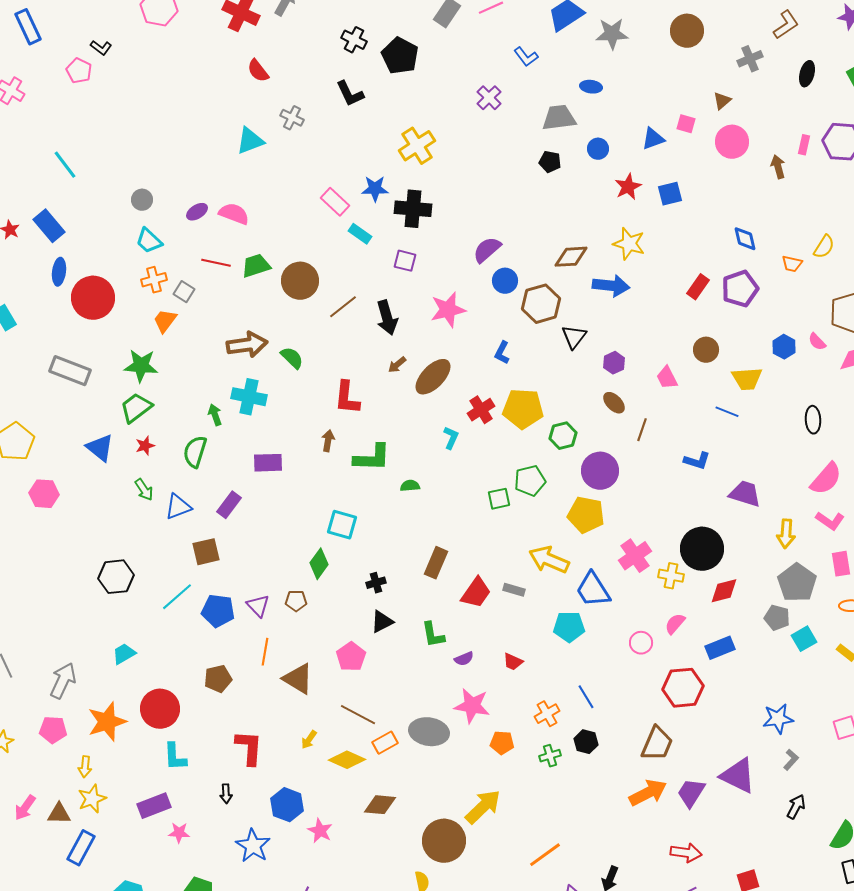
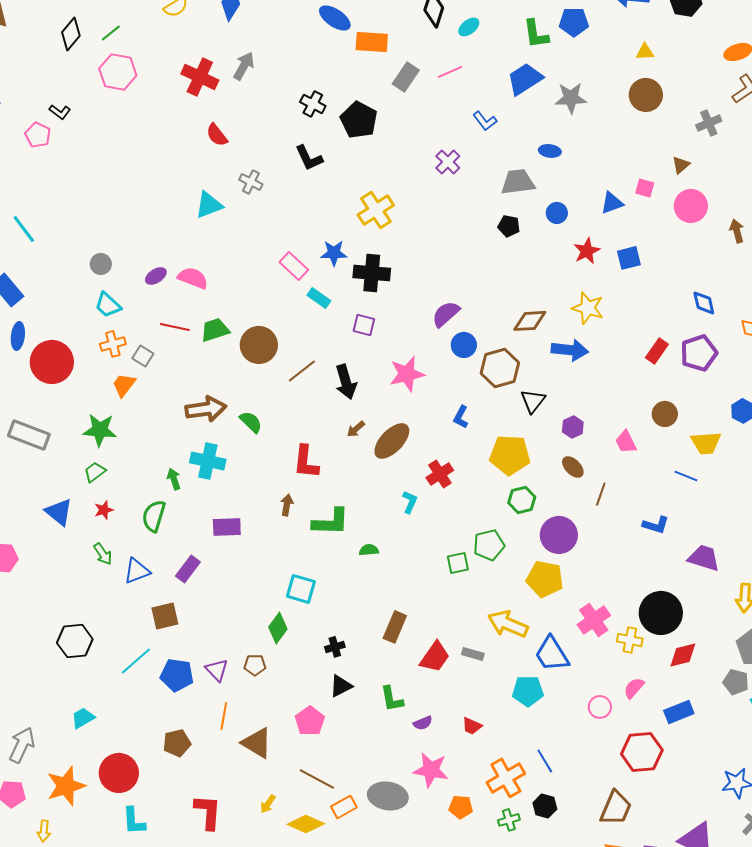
green trapezoid: (136, 408) -> (95, 472), size x0.7
yellow pentagon: (523, 409) -> (510, 455), moved
orange cross: (547, 714) -> (506, 778), size x1.5

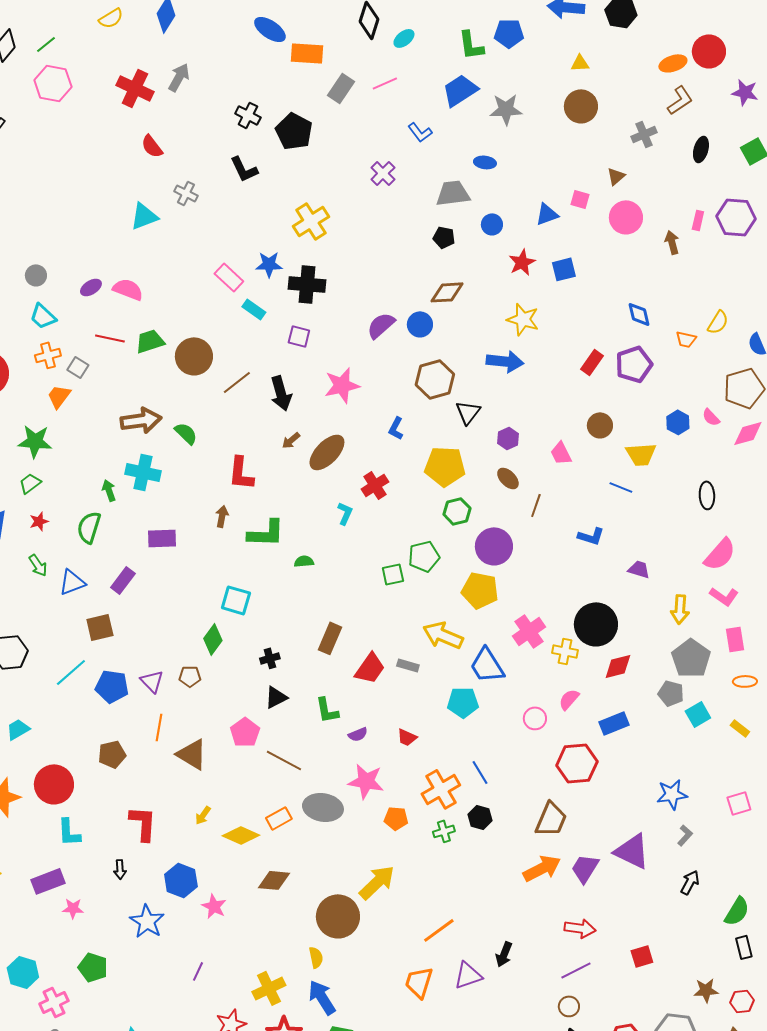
brown diamond: (530, 321) -> (447, 292), moved
blue circle: (464, 345) -> (420, 324), moved
purple trapezoid: (704, 558) -> (639, 569), size x0.7
brown line: (317, 779) -> (284, 760), moved

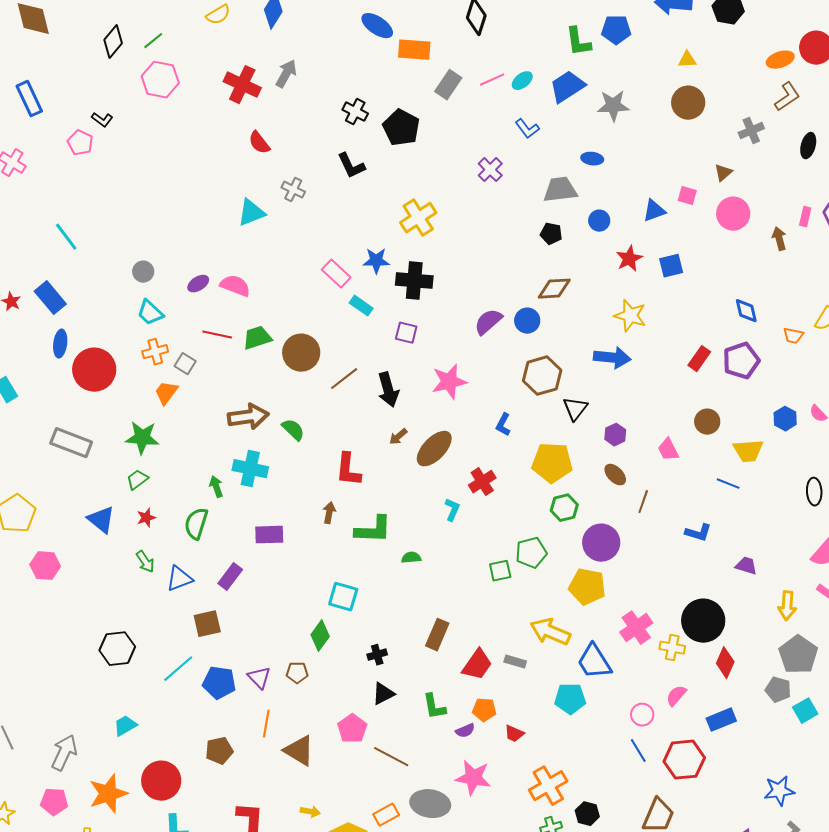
cyan ellipse: (404, 38) -> (522, 81), moved
red diamond: (618, 666) -> (725, 663), turned -52
blue line: (480, 772) -> (638, 751), moved
yellow arrow: (203, 815) -> (310, 812), turned -114
orange pentagon: (396, 818) -> (484, 710), moved

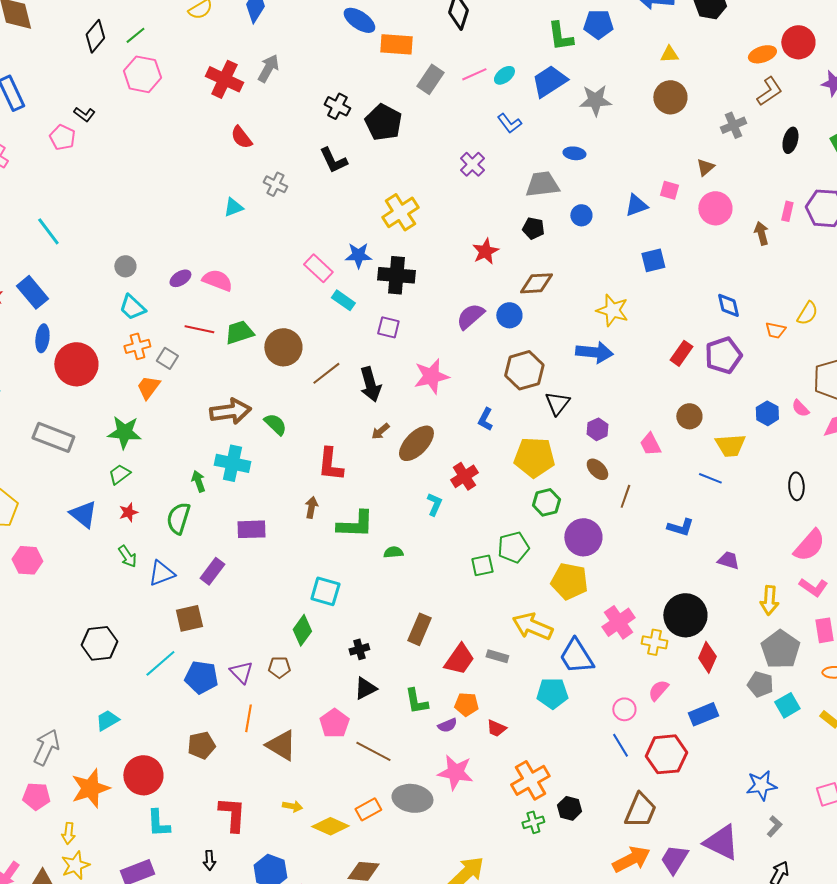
cyan triangle: (251, 213) -> (233, 207), size x0.7
red star: (629, 259) -> (485, 251), moved

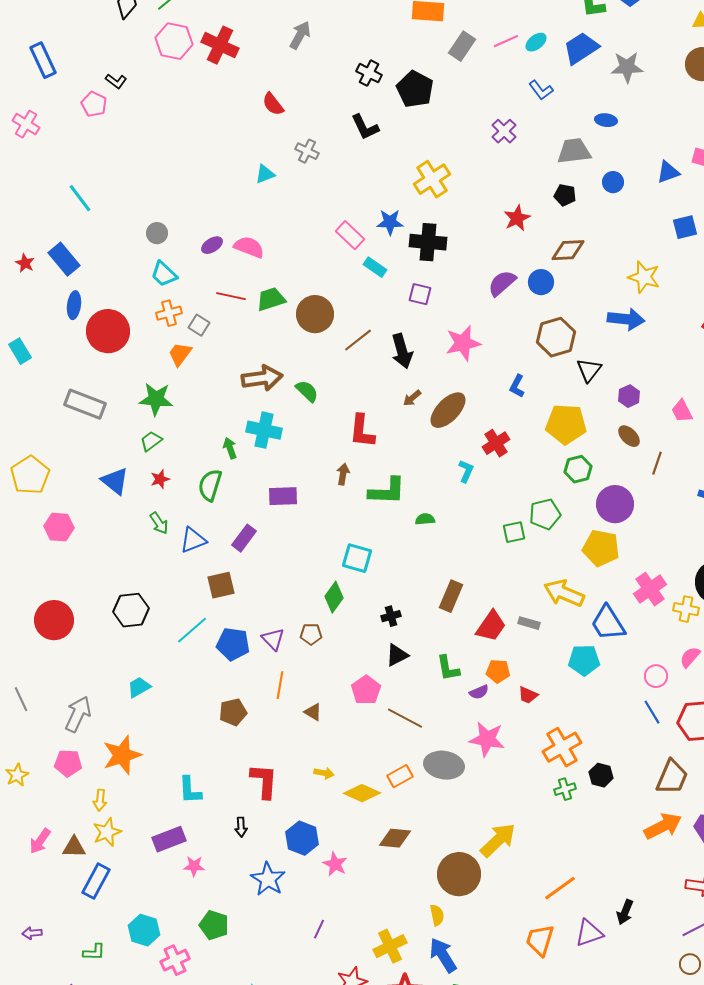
red cross: (224, 79) -> (220, 45), moved
brown triangle: (281, 745) -> (313, 712), size x0.6
red circle: (143, 775) -> (54, 620), moved

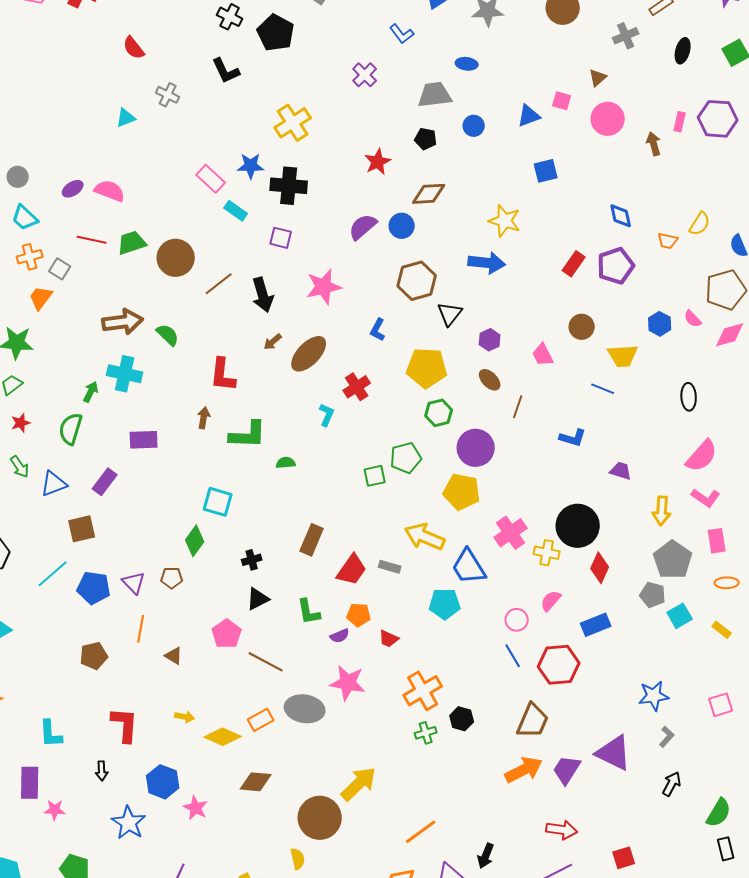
green arrow: (230, 448) -> (91, 392), turned 45
purple rectangle: (169, 839) -> (30, 783), turned -68

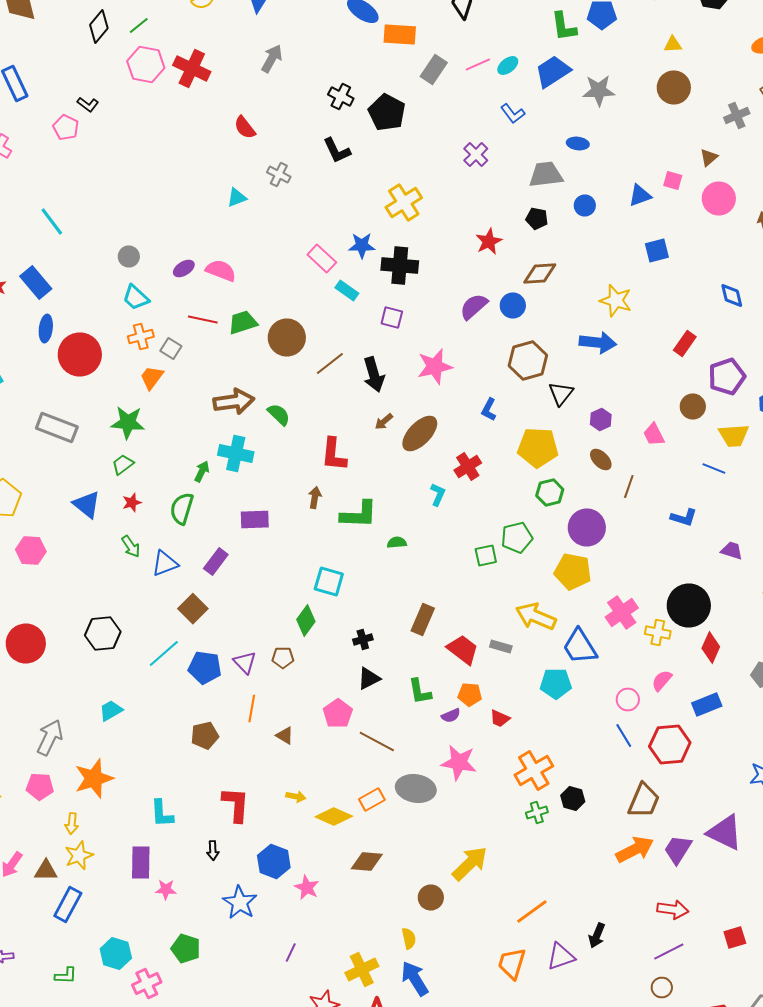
purple pentagon: (616, 266) -> (727, 376), moved
brown square: (82, 529) -> (193, 608), turned -32
red trapezoid: (352, 570) -> (463, 650), turned -88
brown circle: (320, 818) -> (431, 898), size x0.6

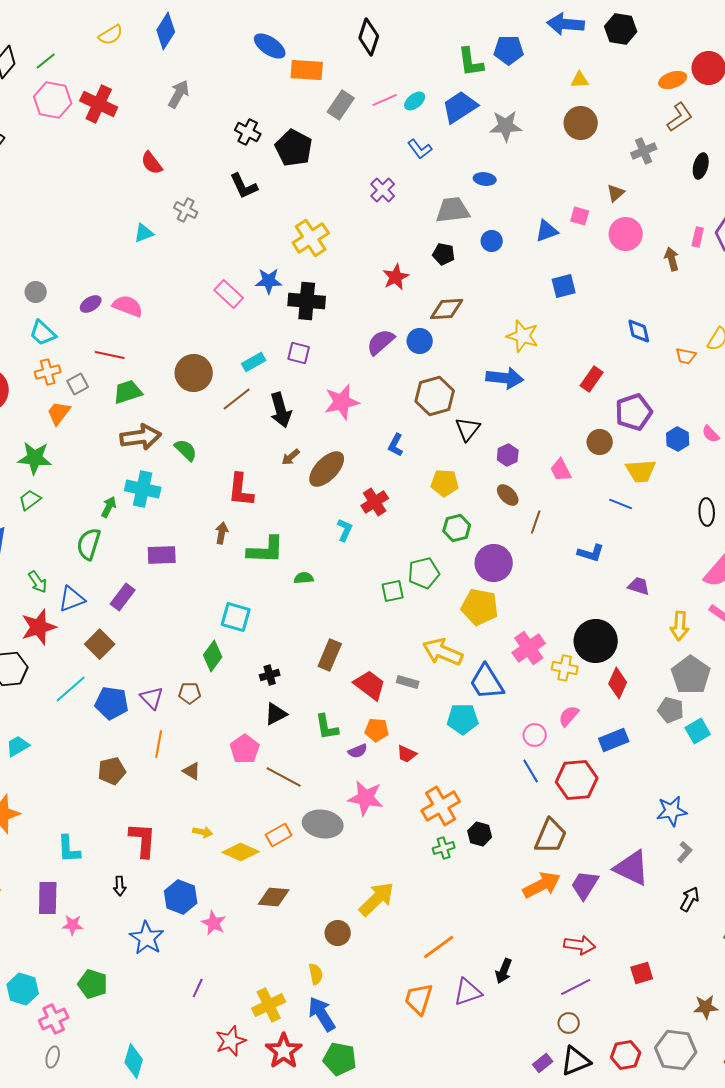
cyan rectangle: (347, 290) -> (254, 362), moved, turned -65
green trapezoid: (243, 322) -> (128, 392), moved
gray square: (171, 348) -> (78, 384), turned 30
yellow pentagon: (538, 448) -> (445, 483), size x0.7
red star: (132, 502) -> (39, 627), moved, size x1.8

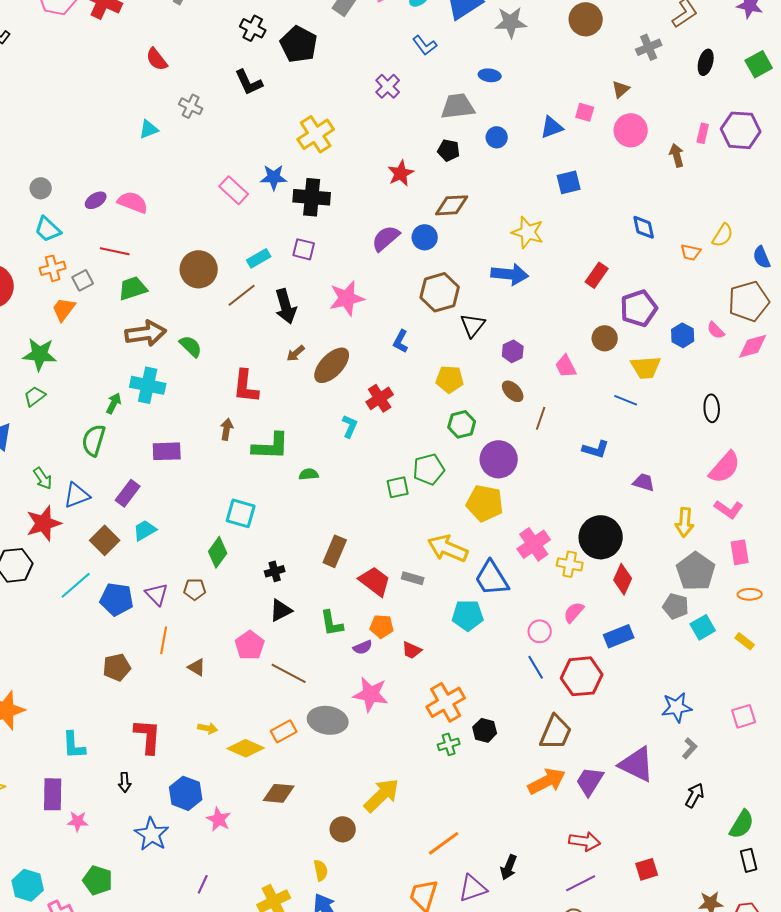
cyan trapezoid: (18, 746) -> (145, 530), moved

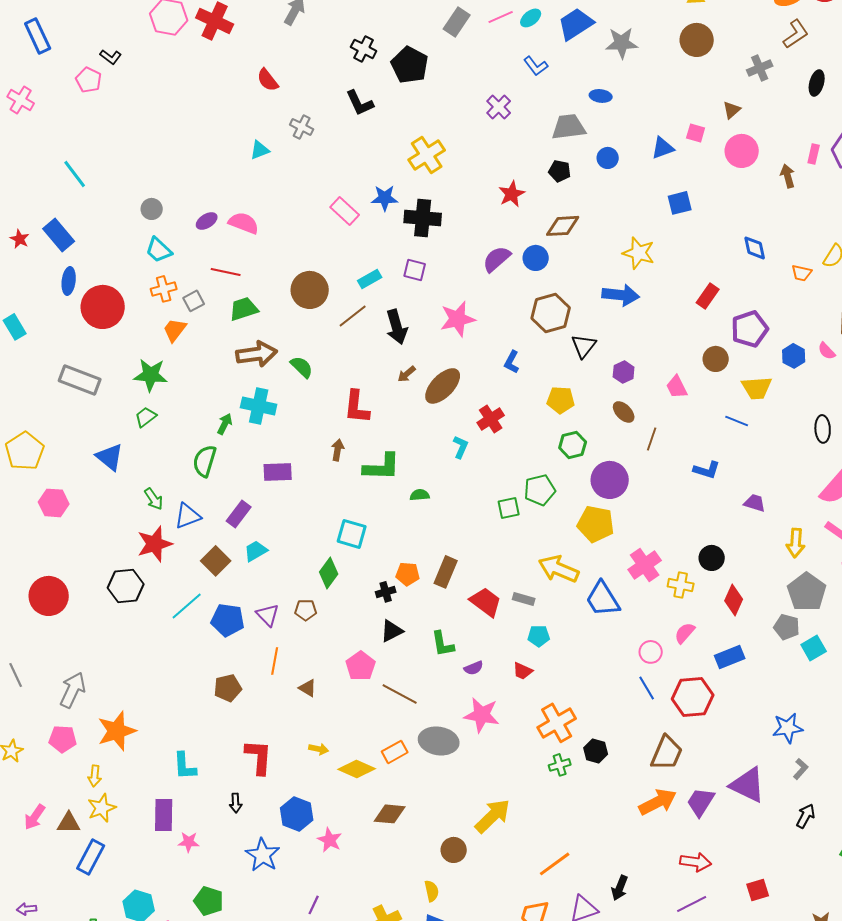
black circle: (601, 537) -> (712, 558), size x0.6
cyan pentagon: (468, 615) -> (539, 636), moved, size x0.7
orange pentagon: (382, 626) -> (408, 574), moved

